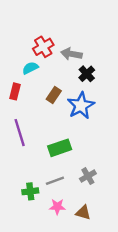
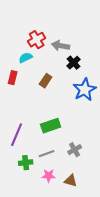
blue star: (81, 106) -> (85, 90), moved
purple line: (20, 133) -> (17, 135), moved, turned 40

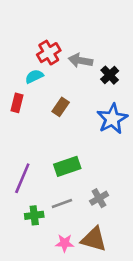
black cross: (74, 63) -> (110, 75), moved
pink star: (49, 176) -> (65, 243), moved
brown triangle: (71, 181) -> (94, 239), size x1.5

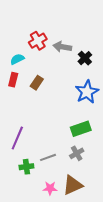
cyan semicircle: (34, 76) -> (17, 59), moved
brown rectangle: (61, 107) -> (37, 83), moved
green rectangle: (67, 166) -> (81, 129), moved
brown triangle: (94, 239) -> (73, 185), turned -40

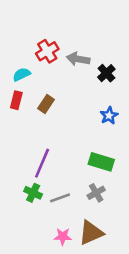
blue star: (87, 92) -> (109, 116), size x0.6
green rectangle: (81, 129) -> (101, 162), turned 36
purple line: (17, 138) -> (42, 163), moved
green cross: (26, 167) -> (33, 193), moved, turned 32

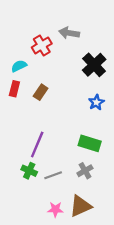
gray arrow: (78, 59) -> (69, 33), moved
black cross: (106, 73) -> (94, 65), size x1.5

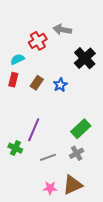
blue star: (96, 102) -> (60, 85), moved
green rectangle: (90, 143) -> (81, 129), turned -60
green cross: (29, 171) -> (15, 148), moved

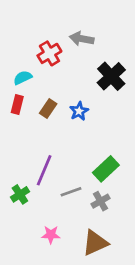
green cross: (15, 148) -> (20, 194), turned 32
gray line: (48, 157) -> (71, 192), moved
pink star: (50, 188) -> (51, 235), moved

